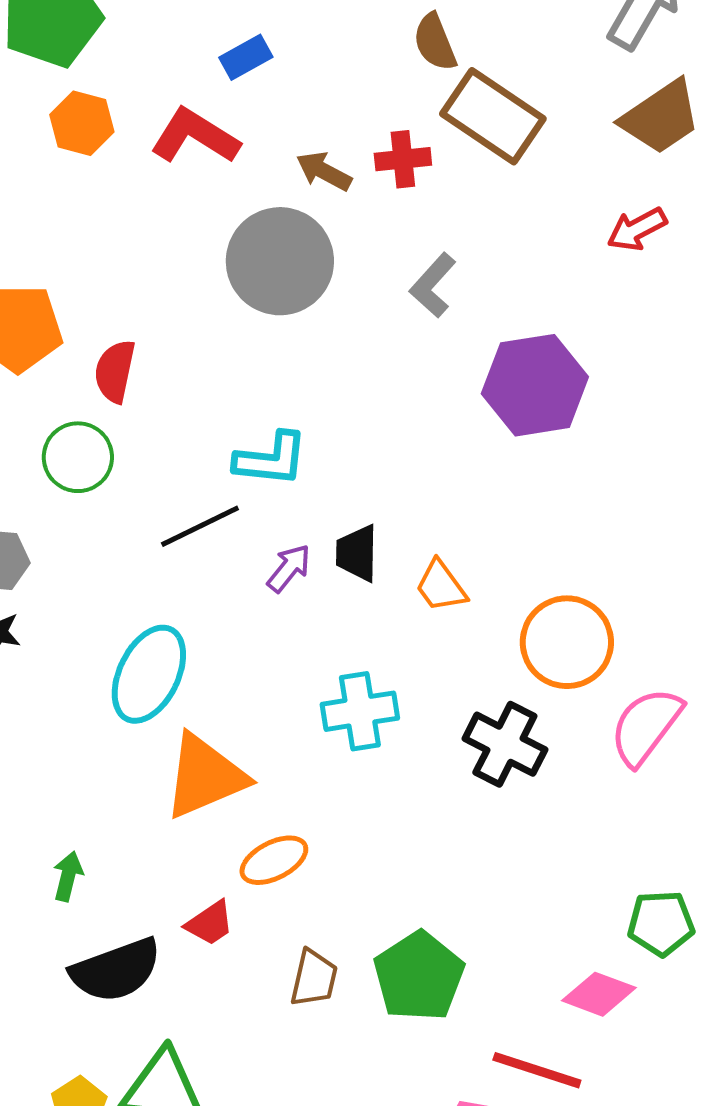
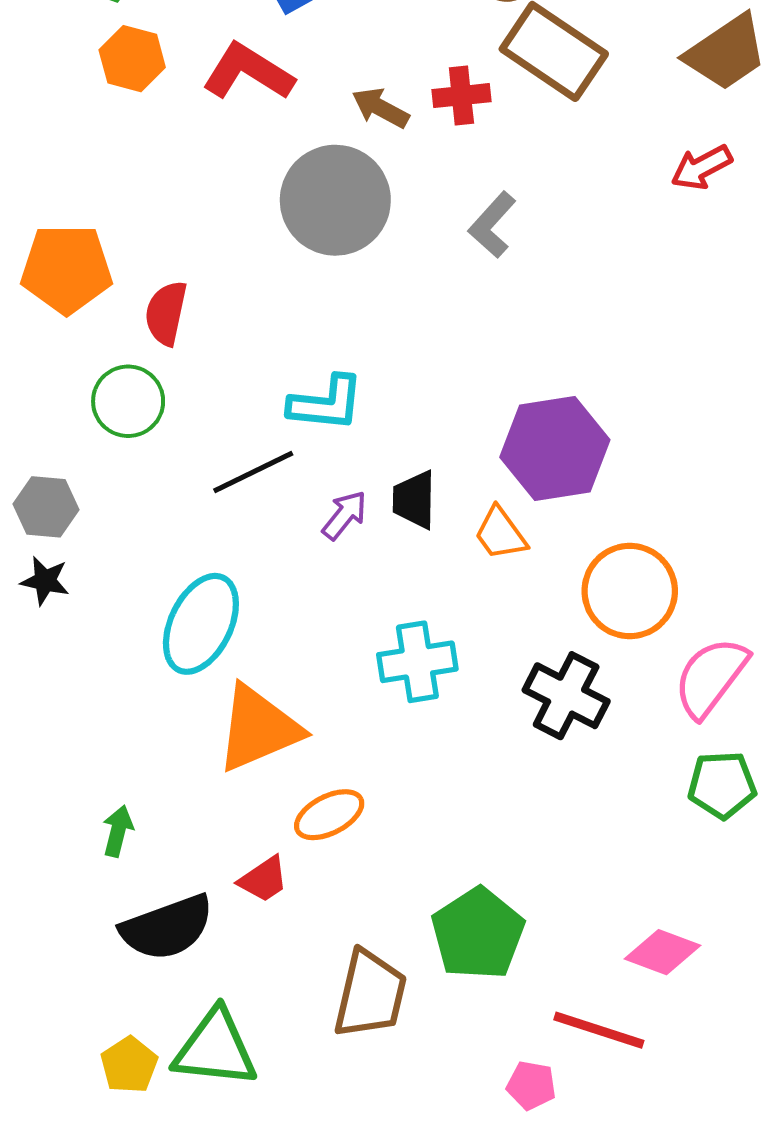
purple hexagon: (535, 385) -> (555, 448), moved
green pentagon: (661, 923) -> (722, 785), moved
brown trapezoid: (314, 978) -> (370, 994), moved, size x1.5

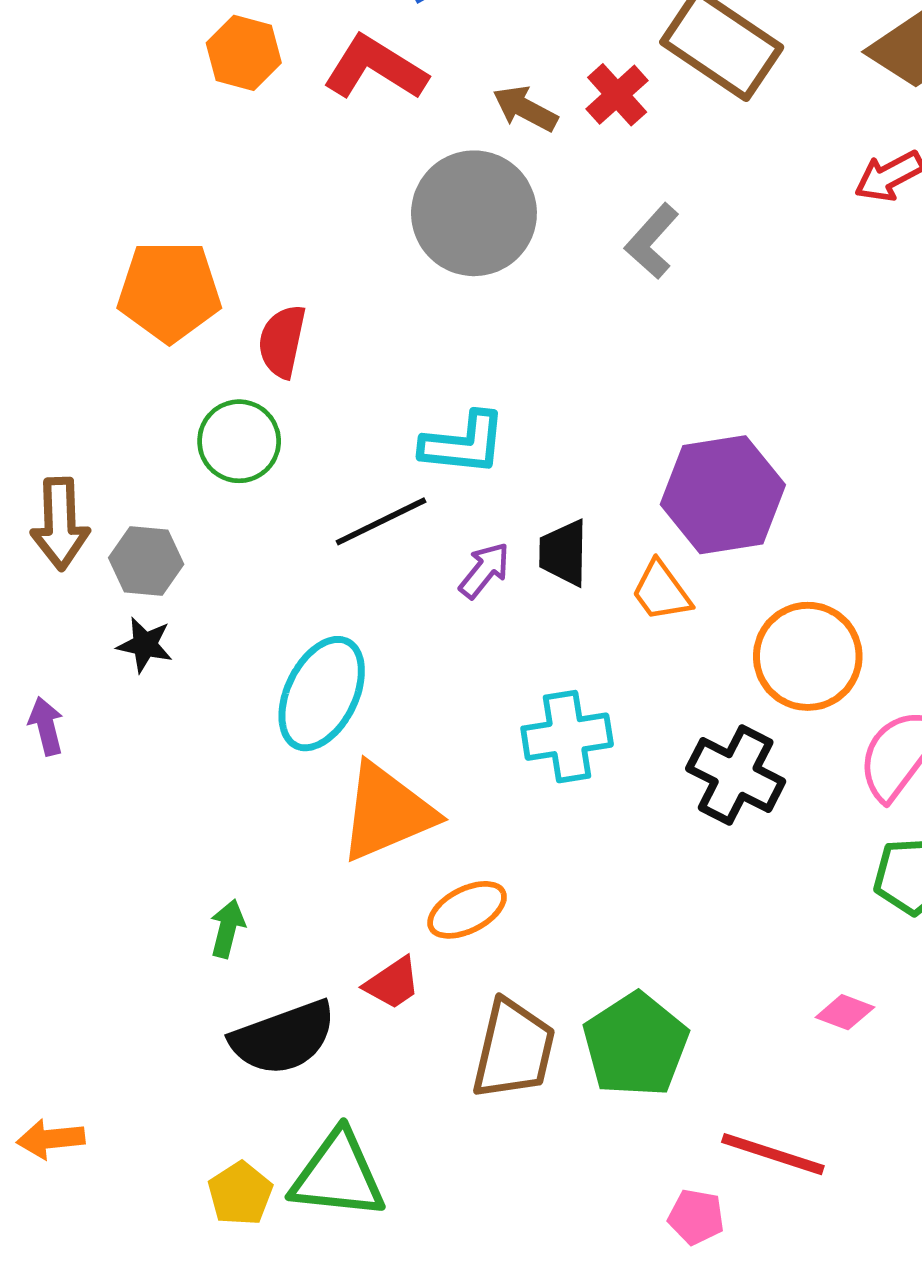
red cross: (461, 96) -> (617, 95), turned -36
pink diamond: (663, 952) -> (845, 1012), moved, size x0.7
brown trapezoid: (370, 994) -> (514, 1049), moved

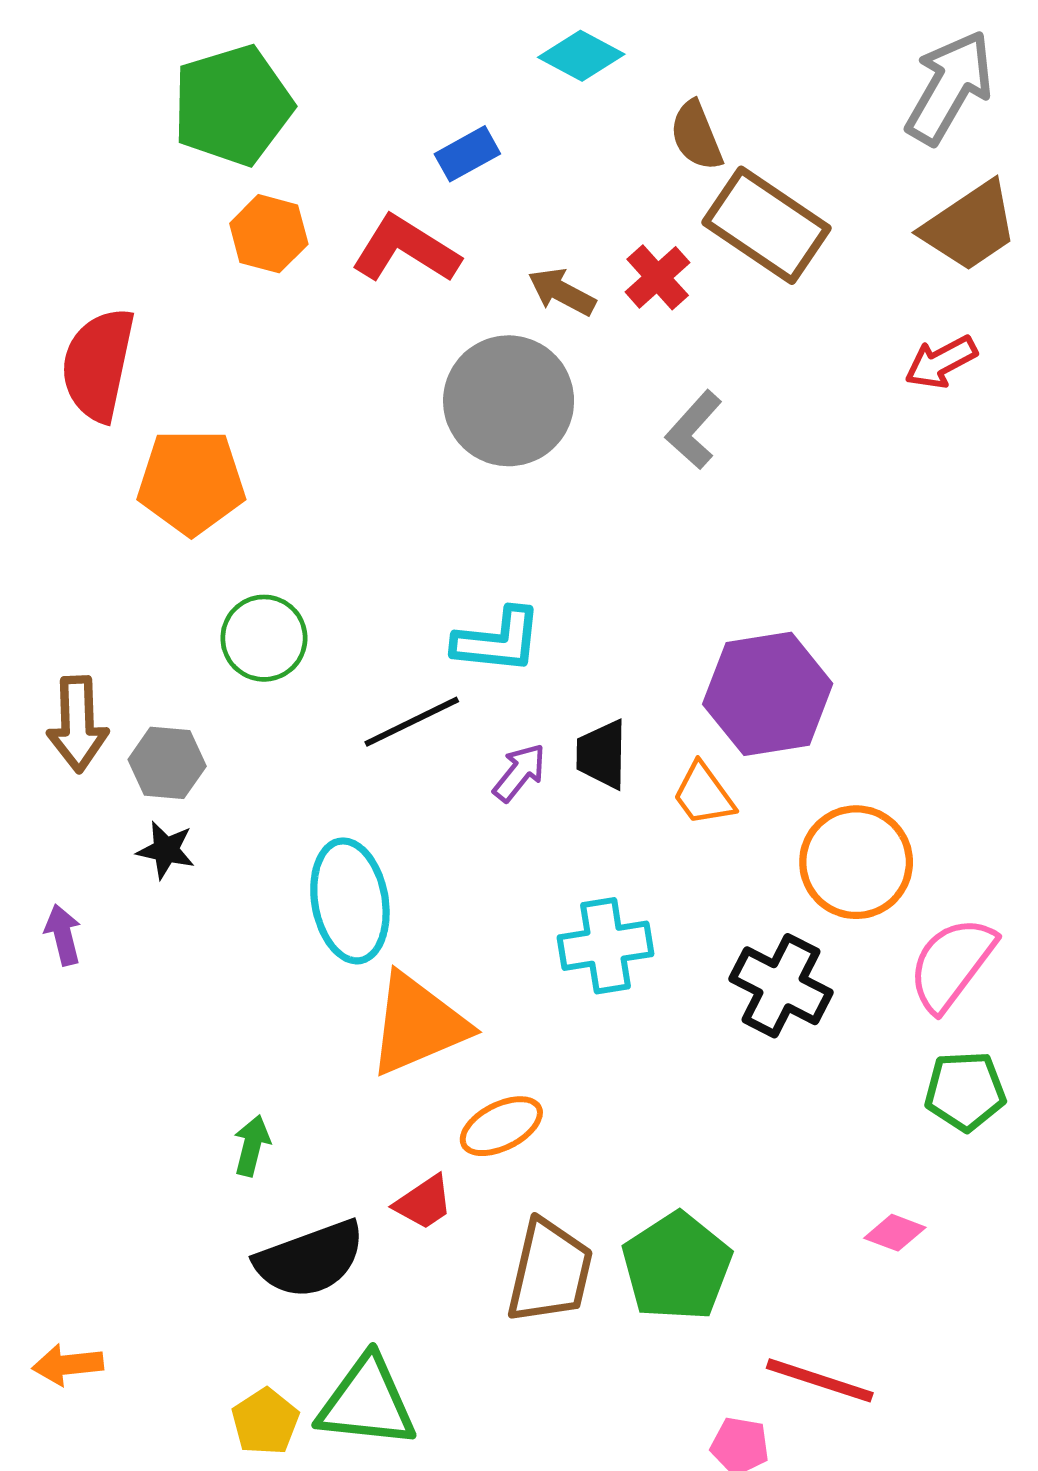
red semicircle: (282, 341) -> (98, 364), moved, size x1.5
cyan ellipse: (322, 694) -> (350, 901), turned -36

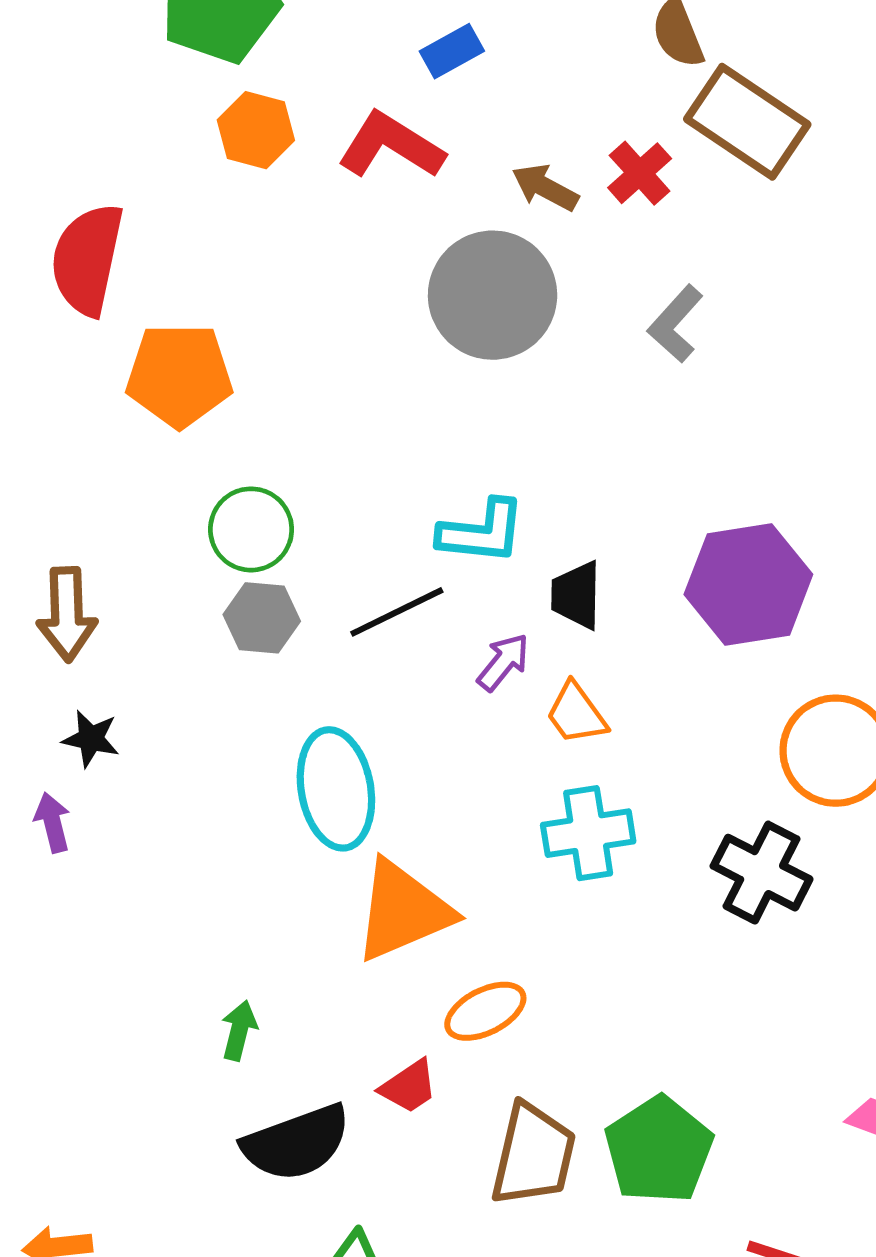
black trapezoid: (602, 754) -> (576, 595), moved
gray hexagon: (167, 763) -> (262, 618), moved
orange trapezoid: (704, 794) -> (576, 714), moved
black star: (166, 850) -> (91, 739), moved

